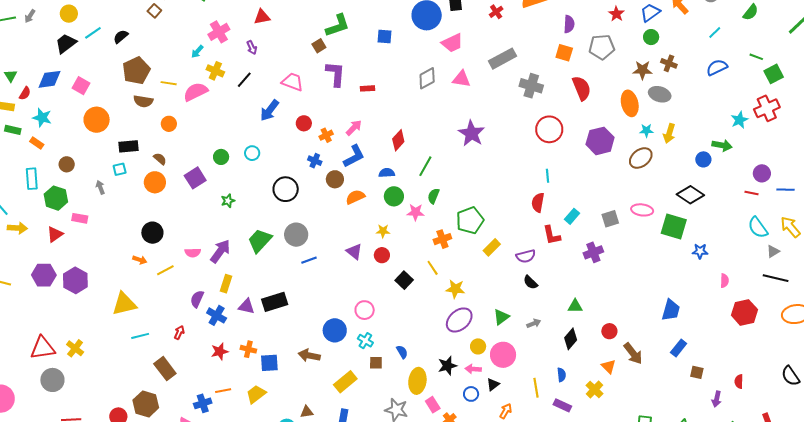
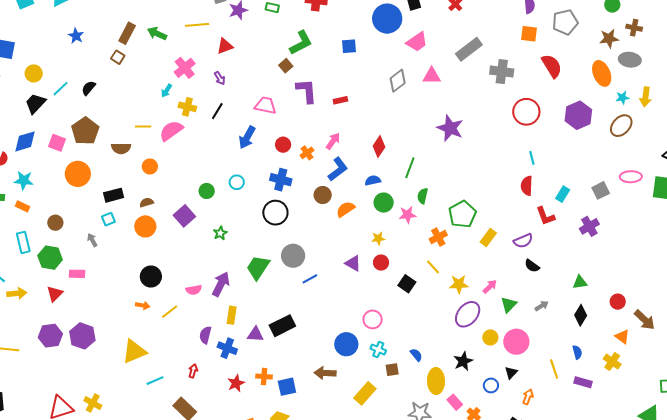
brown pentagon: (136, 71) -> (85, 131), moved
brown semicircle: (160, 159) -> (147, 202), turned -48
blue cross: (315, 161) -> (281, 180), moved, size x1.5
pink arrow: (473, 369) -> (490, 286), moved, turned 140

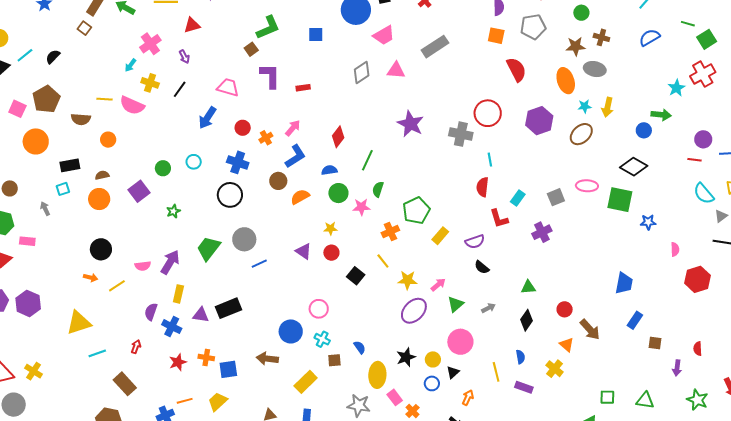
gray cross: (502, 72) -> (461, 134), moved
pink semicircle: (171, 131) -> (132, 105), turned -125
yellow circle: (490, 337) -> (433, 359), moved

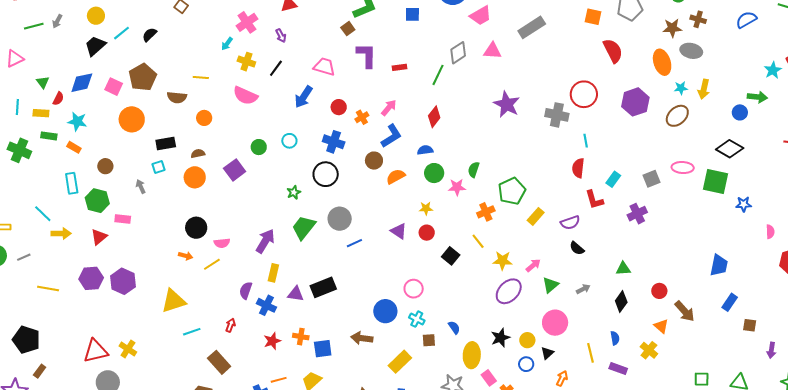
pink semicircle: (132, 105) -> (245, 96), moved
green line: (367, 160) -> (438, 75), moved
green star: (173, 211) -> (294, 192), moved
pink semicircle: (143, 266) -> (222, 243), moved

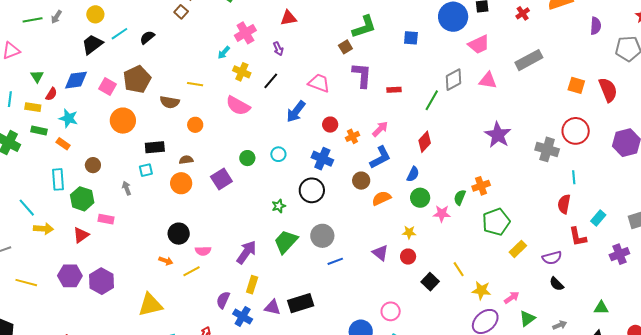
orange square: (593, 17) -> (576, 85), moved
blue semicircle: (425, 150) -> (413, 174), turned 119
orange cross: (486, 212) -> (481, 186), moved

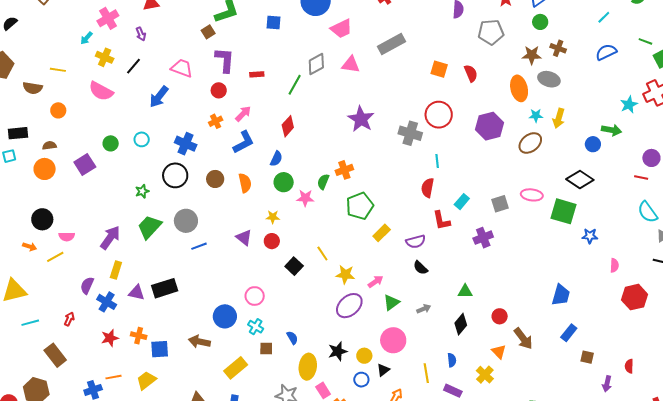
red semicircle: (608, 90) -> (471, 73), size x0.7
red circle: (330, 125) -> (219, 90), moved
brown circle: (361, 181) -> (215, 179), moved
orange semicircle: (381, 198) -> (245, 183), turned 102

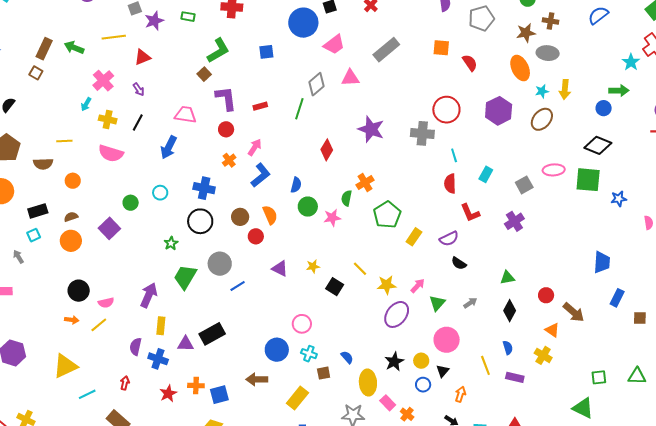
orange square: (439, 69) -> (441, 48), moved
red diamond: (288, 126) -> (327, 150), moved
cyan rectangle: (462, 202) -> (486, 174), moved
yellow star: (273, 217) -> (313, 266), moved
red circle: (272, 241) -> (256, 236), moved

